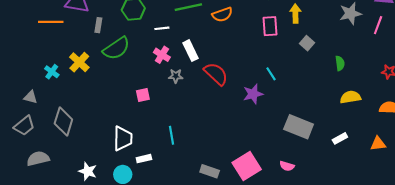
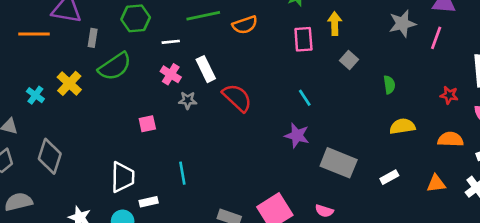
purple star: (253, 94) -> (297, 135), moved, turned 30

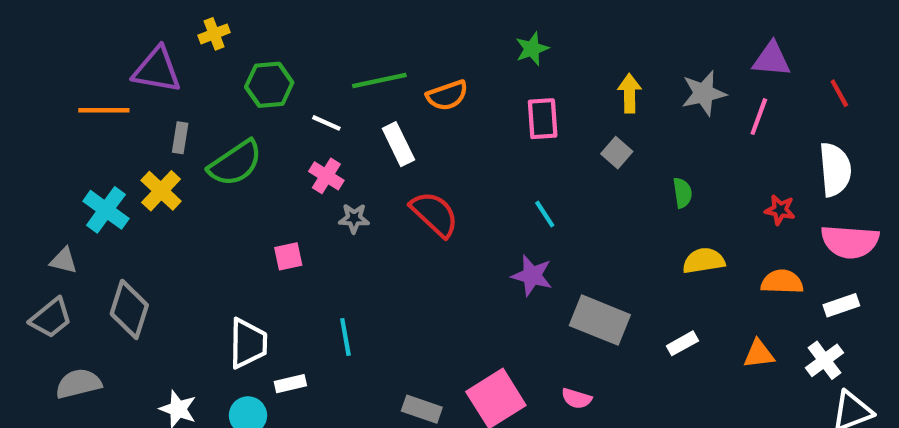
yellow arrow: (335, 24) -> (629, 93), moved
gray rectangle: (93, 38) -> (180, 138), moved
white line: (171, 42) -> (326, 123), turned 30
white rectangle: (206, 69) -> (398, 144), moved
cyan cross: (35, 95) -> (106, 210), size x1.5

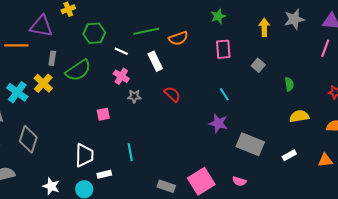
yellow arrow: (629, 93) -> (264, 27), moved
gray star: (704, 93) -> (294, 19), moved
red semicircle: (434, 214) -> (172, 94), size x0.7

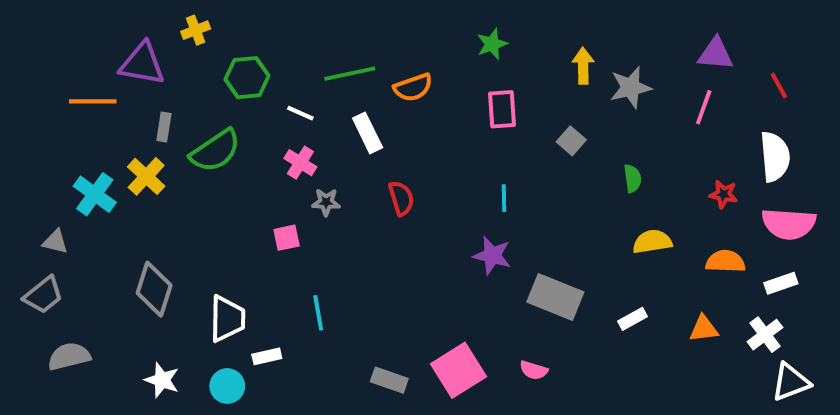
gray star: (294, 19) -> (631, 87), moved
red semicircle: (172, 94) -> (401, 198), turned 30
cyan line: (224, 94) -> (504, 198), turned 32
pink square: (103, 114) -> (287, 238), moved
gray diamond: (28, 139) -> (154, 289), moved

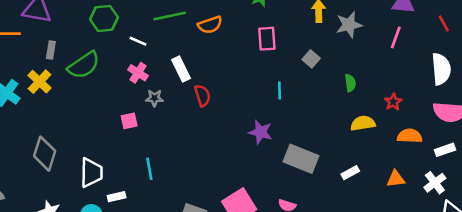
white rectangle: (368, 133) -> (181, 69), moved
red star: (723, 194) -> (393, 102), moved, turned 30
cyan line: (504, 198) -> (280, 90), moved

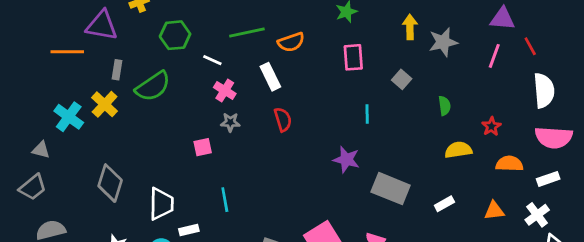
red line: (444, 24) -> (530, 46), moved
white rectangle: (181, 69) -> (270, 77), moved
pink cross: (138, 73) -> (225, 90), moved

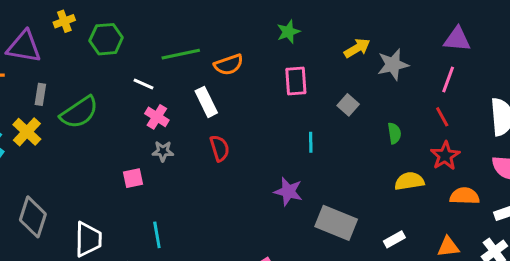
yellow arrow: (410, 27) -> (357, 48), turned 60
green hexagon: (175, 35) -> (106, 39), moved
red line: (530, 46) -> (442, 117), moved
red star: (491, 126) -> (445, 156), size x1.4

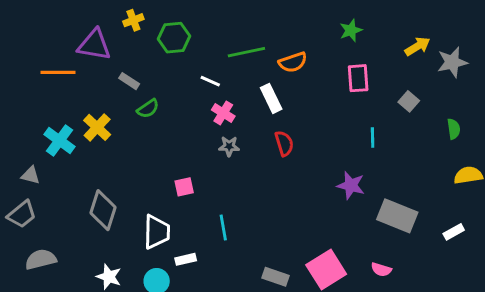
gray rectangle: (40, 94) -> (129, 81), moved, turned -66
green semicircle: (79, 112) -> (148, 109), size x0.6
pink square: (133, 178) -> (184, 187), moved

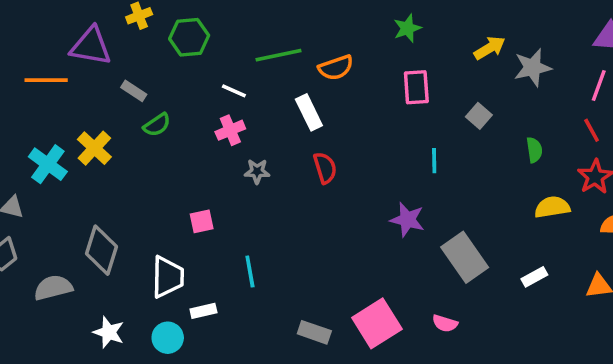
pink cross: (223, 113) -> (230, 130), moved, turned 35
gray rectangle: (397, 216) -> (465, 257), turned 33
gray semicircle: (41, 259) -> (53, 288), moved

